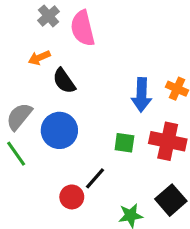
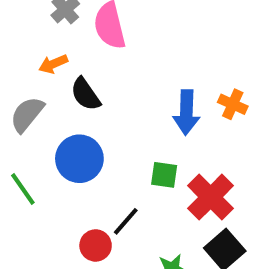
gray semicircle: (19, 116) -> (27, 114), moved
red cross: (168, 141) -> (211, 197), moved, turned 33

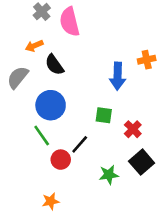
orange cross: (233, 104) -> (147, 60), moved, turned -36
green line: (23, 189) -> (42, 136), moved
red cross: (211, 197) -> (133, 129), size x0.6

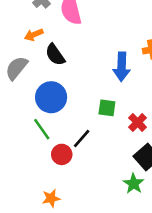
green star: (109, 175) -> (134, 184), moved, turned -30

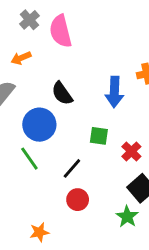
black semicircle: (55, 55) -> (62, 93), moved
red circle: (62, 154) -> (78, 200), moved

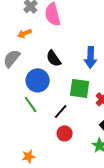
green square: (99, 136) -> (80, 88), size x1.5
orange star: (39, 232) -> (29, 156), moved

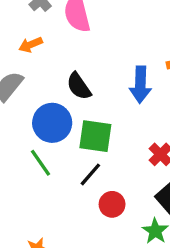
green square: (80, 88) -> (95, 136), moved
red circle: (65, 133) -> (112, 204), moved

